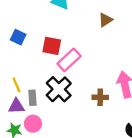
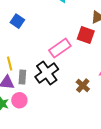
red square: (52, 46) -> (86, 35), moved
brown cross: (100, 97) -> (83, 85), turned 32

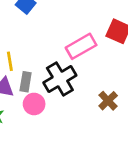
pink circle: (19, 100) -> (34, 104), moved

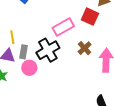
brown cross: (108, 101) -> (85, 48), moved

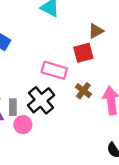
red square: (90, 17) -> (83, 53), turned -30
pink rectangle: (63, 27) -> (54, 70), turned 55

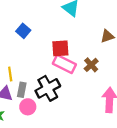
red square: (83, 53) -> (60, 48), moved
brown cross: (83, 91) -> (91, 65), moved

